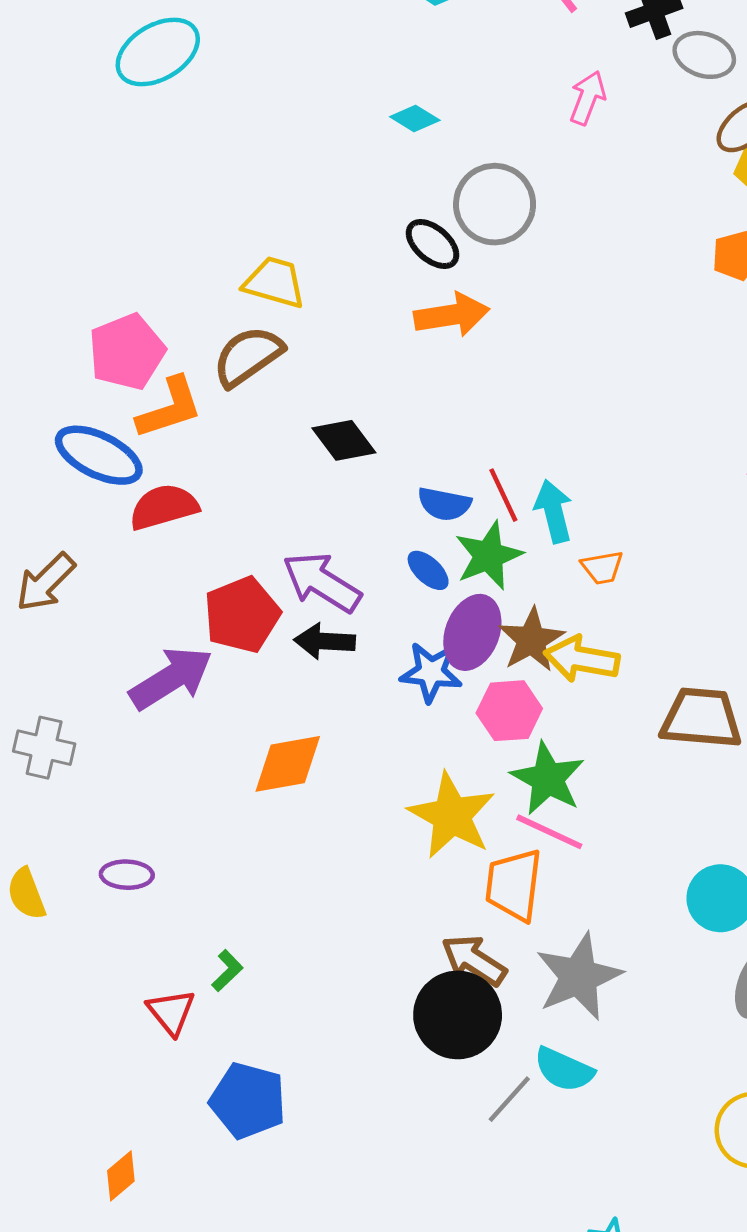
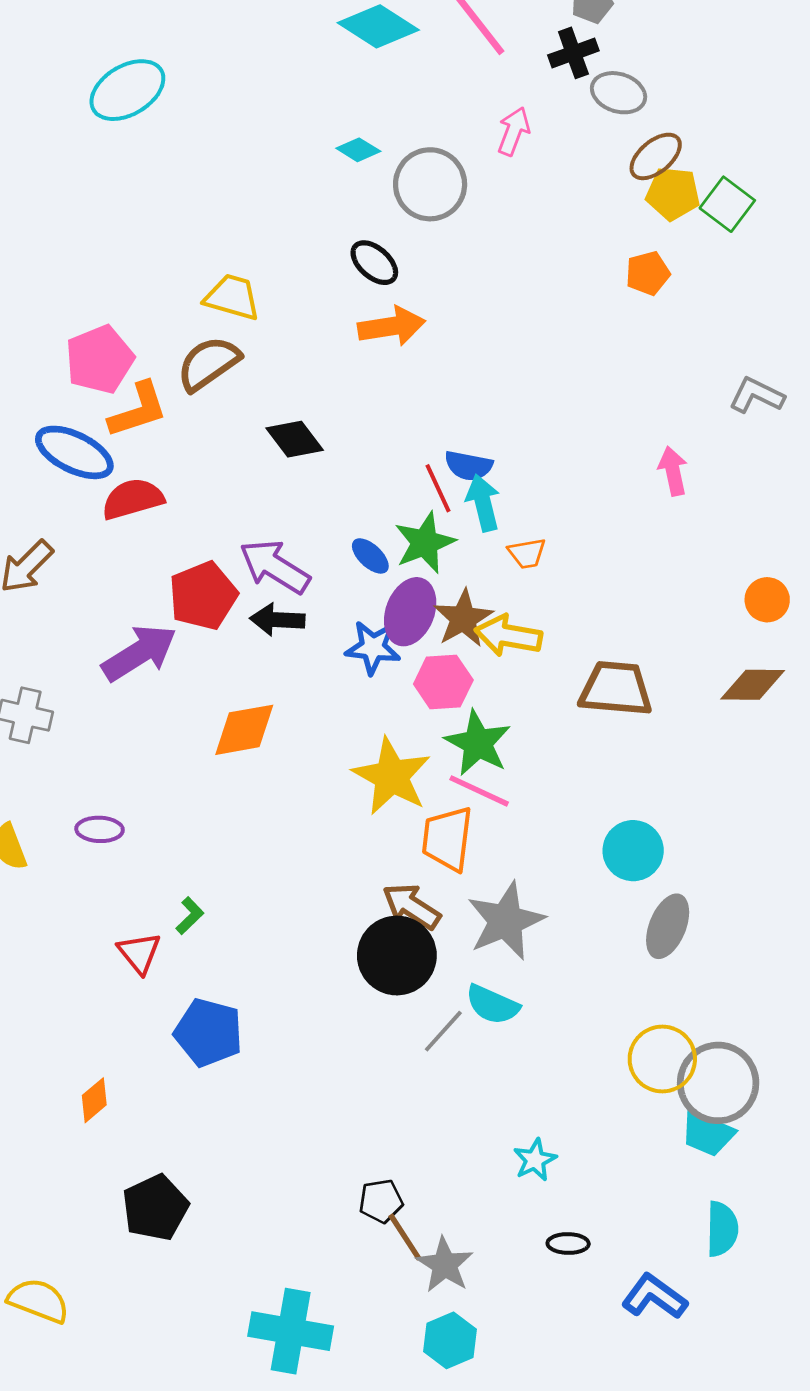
gray circle: (495, 204) -> (430, 184), moved
blue semicircle: (444, 504) -> (469, 466), moved

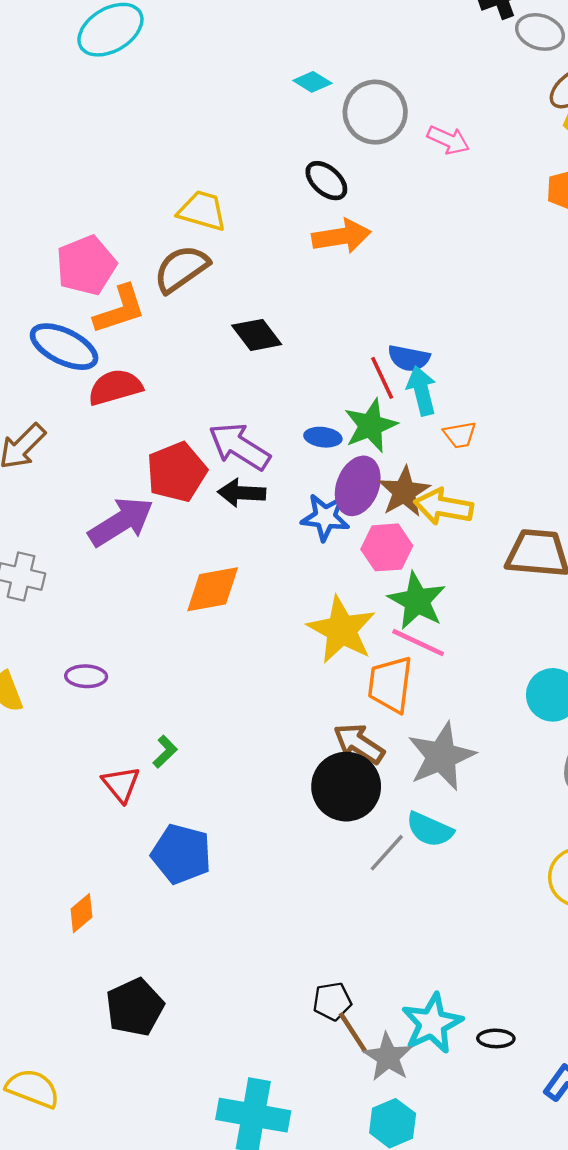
pink arrow: (514, 131) -> (448, 140), moved, turned 93
blue ellipse: (370, 556) -> (323, 437), turned -36
cyan star: (535, 1160) -> (432, 1023), moved, size x1.6

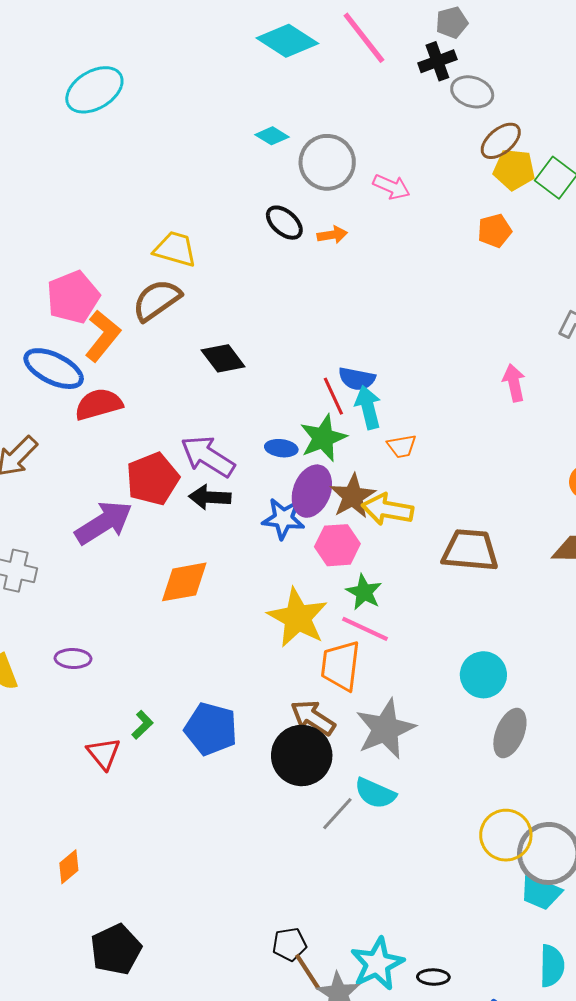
orange arrow: (341, 236) -> (332, 235), moved, size x0.6
orange L-shape: (120, 309) -> (103, 336), turned -33
green star: (417, 601) -> (364, 592), size x0.7
blue pentagon: (181, 854) -> (211, 729), moved

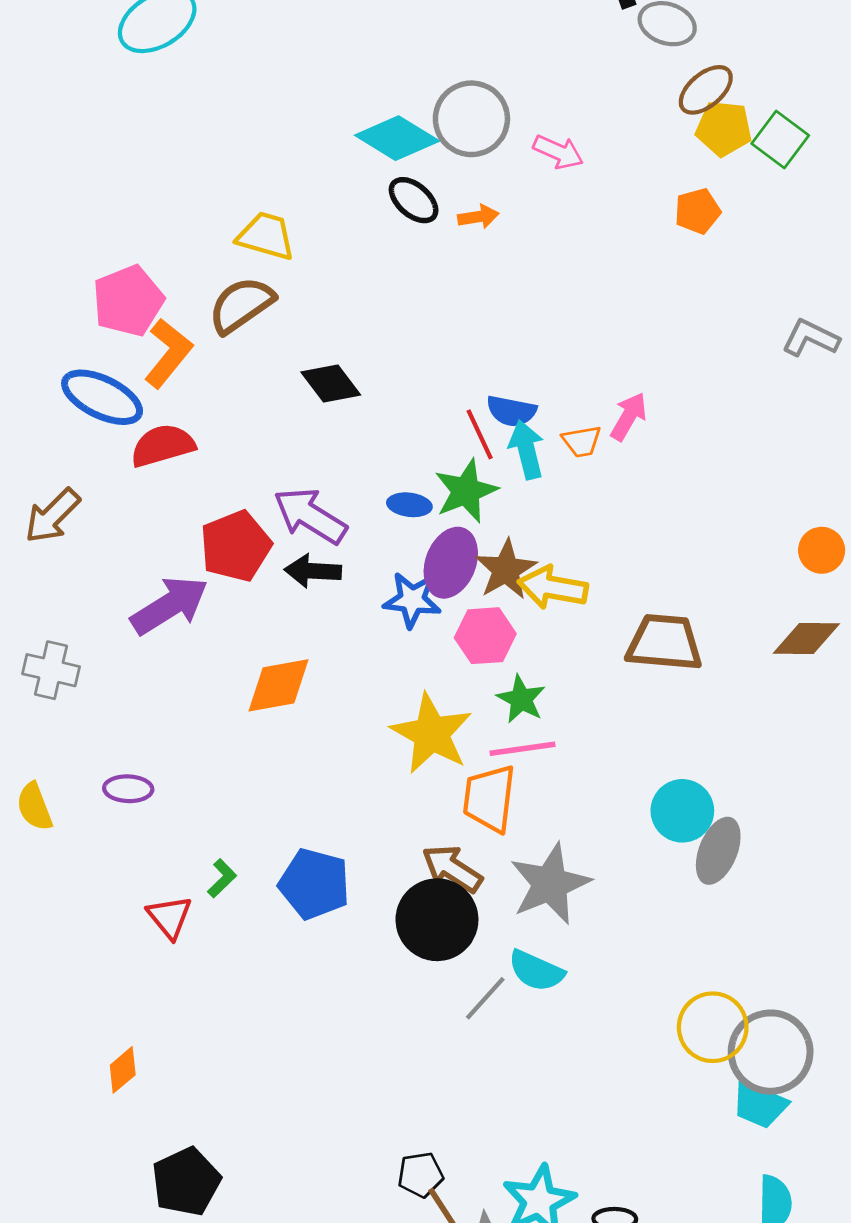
cyan diamond: (272, 136) -> (397, 138), moved, size x1.8
pink arrow: (514, 383) -> (629, 417), moved, turned 42
orange trapezoid: (402, 446) -> (582, 441), moved
pink line: (365, 629) -> (522, 749), turned -33
gray ellipse: (510, 733) -> (718, 851), moved

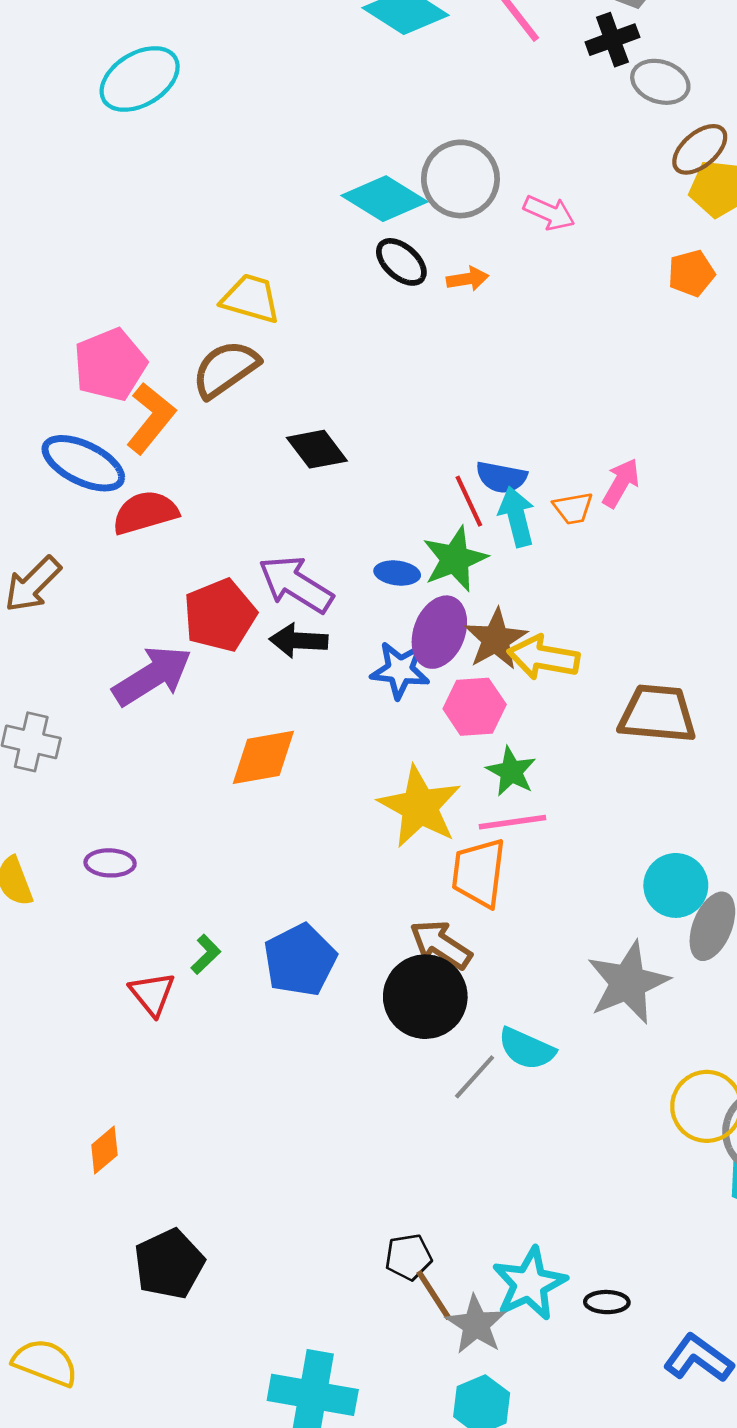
blue pentagon: (314, 884) -> (300, 960), turned 30
gray star: (550, 884) -> (628, 983), moved

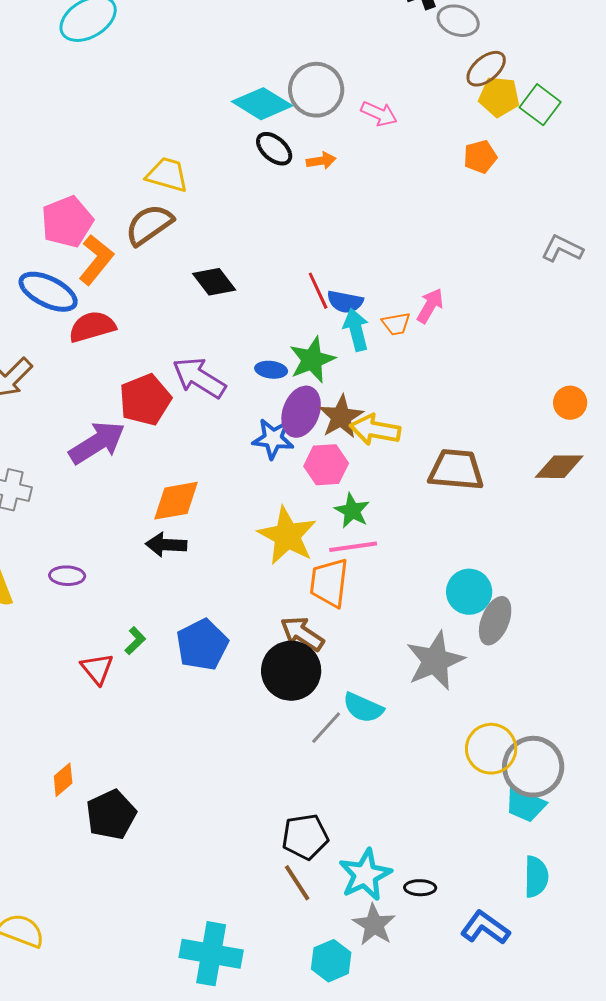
red line: (469, 501) -> (318, 291), moved
black arrow: (299, 641) -> (166, 545), moved
black pentagon: (408, 1257) -> (305, 837), moved, size x1.4
black pentagon: (169, 1264) -> (111, 815), moved
gray star: (476, 1325) -> (374, 925), moved

